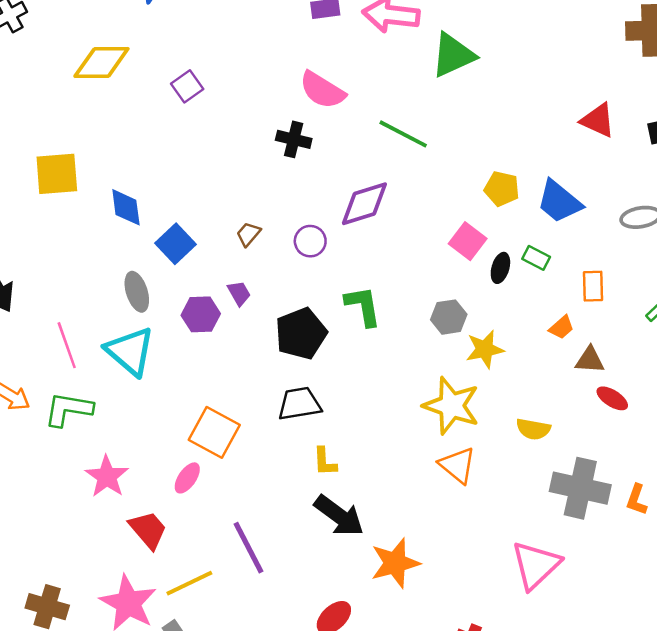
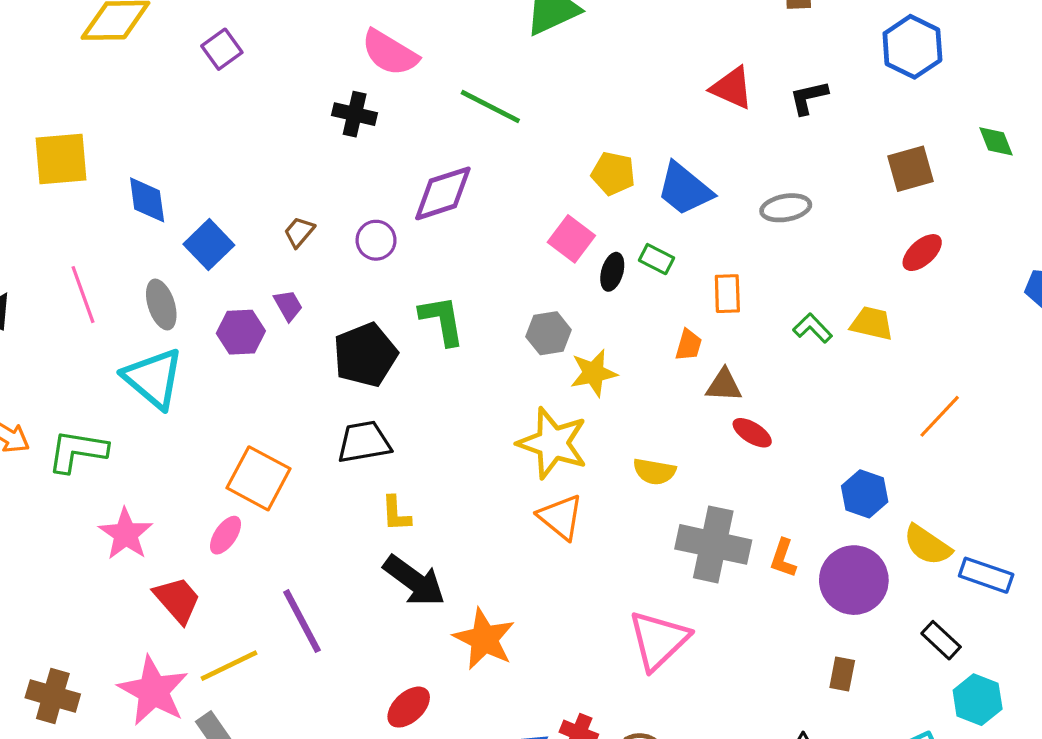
orange trapezoid: (561, 327) -> (689, 345), turned -32
pink line: (67, 345) -> (83, 295), moved
orange star: (395, 563) -> (484, 639), turned -30

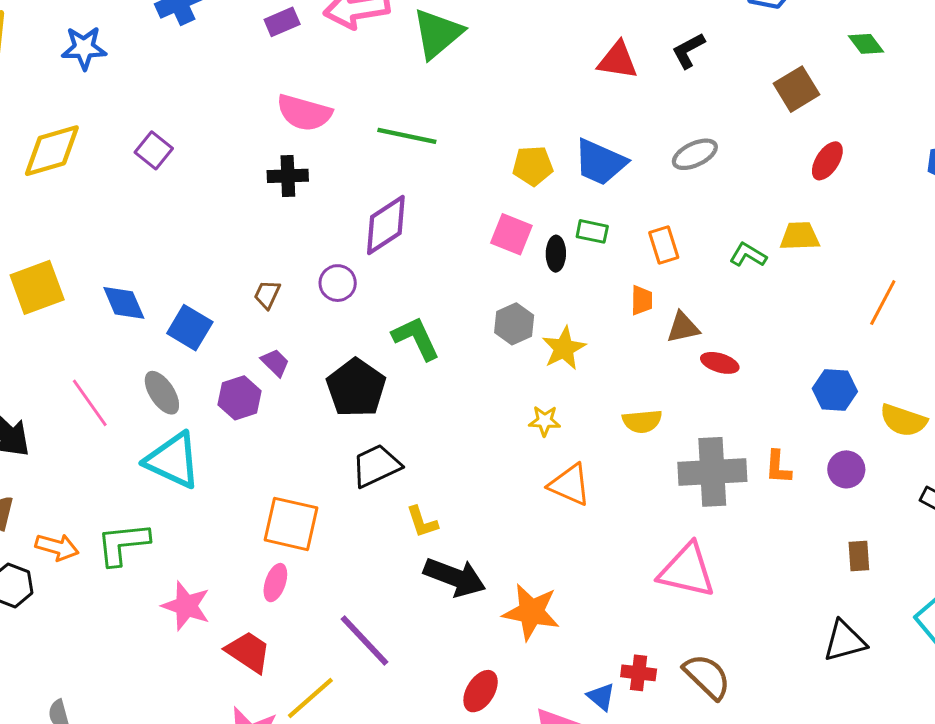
yellow star: (553, 443) -> (545, 421), size x0.5
purple circle: (854, 580) -> (846, 469), size x0.6
pink triangle: (659, 640) -> (687, 571), turned -48

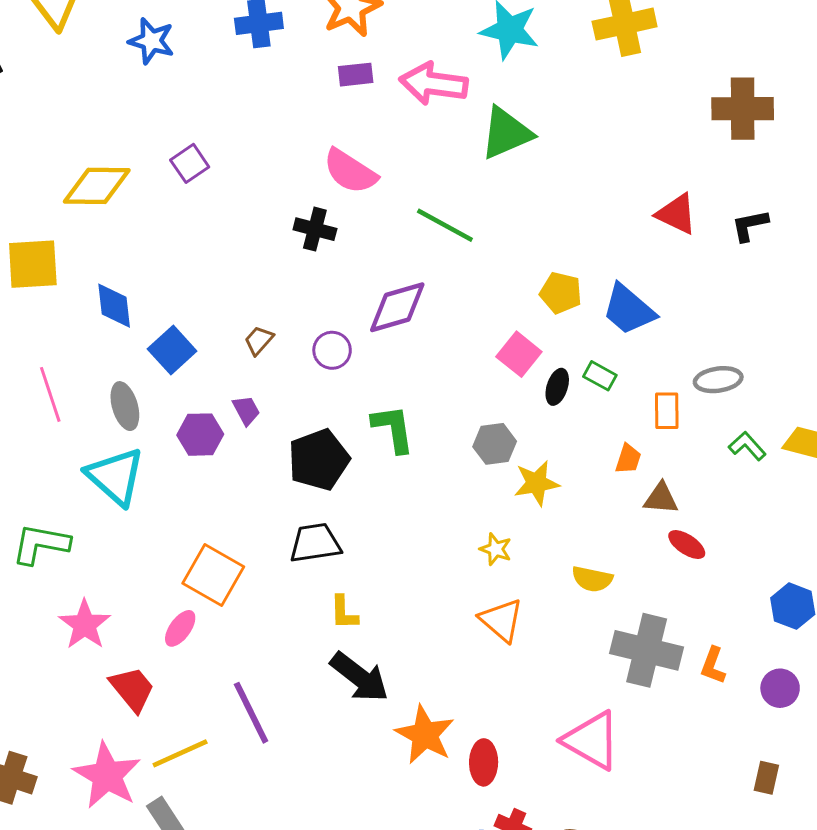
yellow diamond: (52, 151) -> (97, 186), moved
gray ellipse: (695, 154) -> (718, 380), moved
red ellipse: (481, 691) -> (484, 762), moved, turned -48

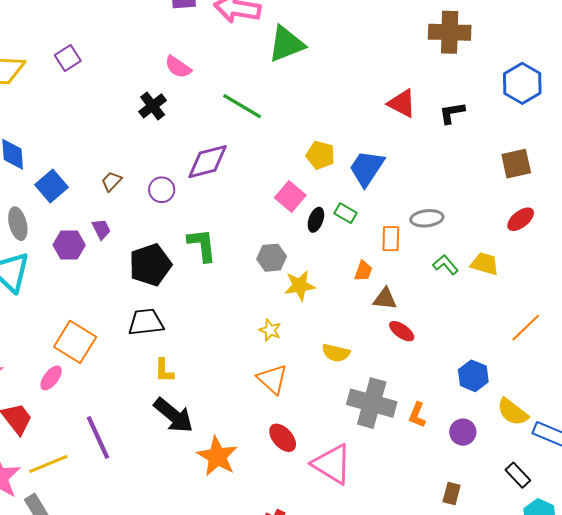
pink semicircle: (350, 171) -> (178, 67), size x0.7
black cross: (315, 229) -> (153, 106), turned 36
blue trapezoid: (629, 310) -> (367, 168), turned 81
red ellipse: (484, 762) -> (283, 438), moved, turned -44

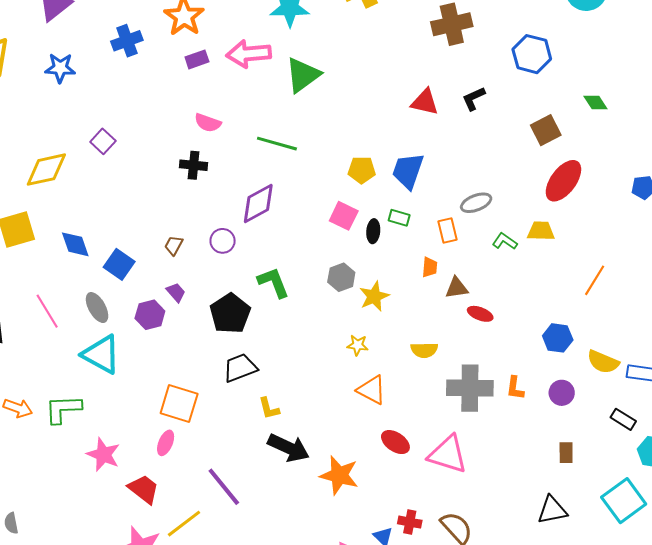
black cross: (153, 106) -> (194, 165), turned -32
red ellipse: (521, 219) -> (563, 181), size x1.6

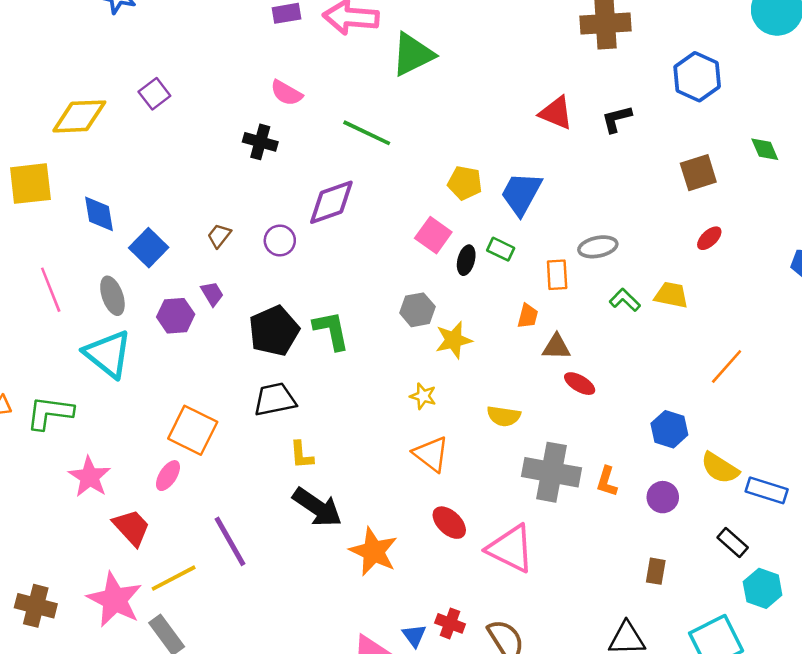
red ellipse: (563, 181) -> (709, 238), size x0.5
green L-shape: (273, 282) -> (331, 330), moved

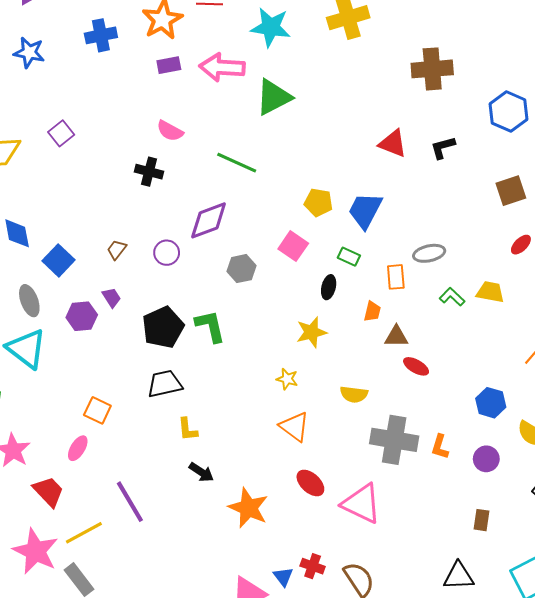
black ellipse: (466, 260) -> (329, 287), moved
gray hexagon: (417, 310) -> (242, 269), moved
orange square: (193, 430) -> (97, 410), size x0.7
black arrow: (317, 507) -> (201, 472), size x0.6

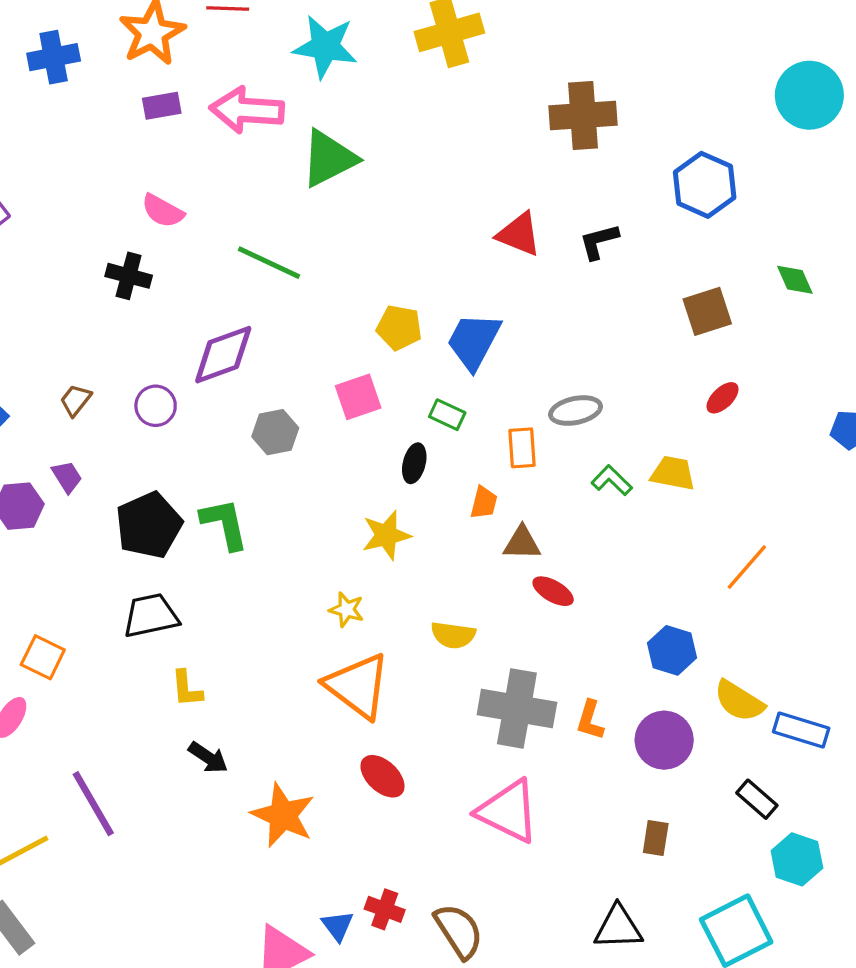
pink square: (293, 246) -> (358, 397), turned 36
orange triangle: (294, 427) -> (358, 686), size x1.4
purple circle: (486, 459) -> (664, 740), size x1.4
pink triangle: (362, 504) -> (508, 811), moved

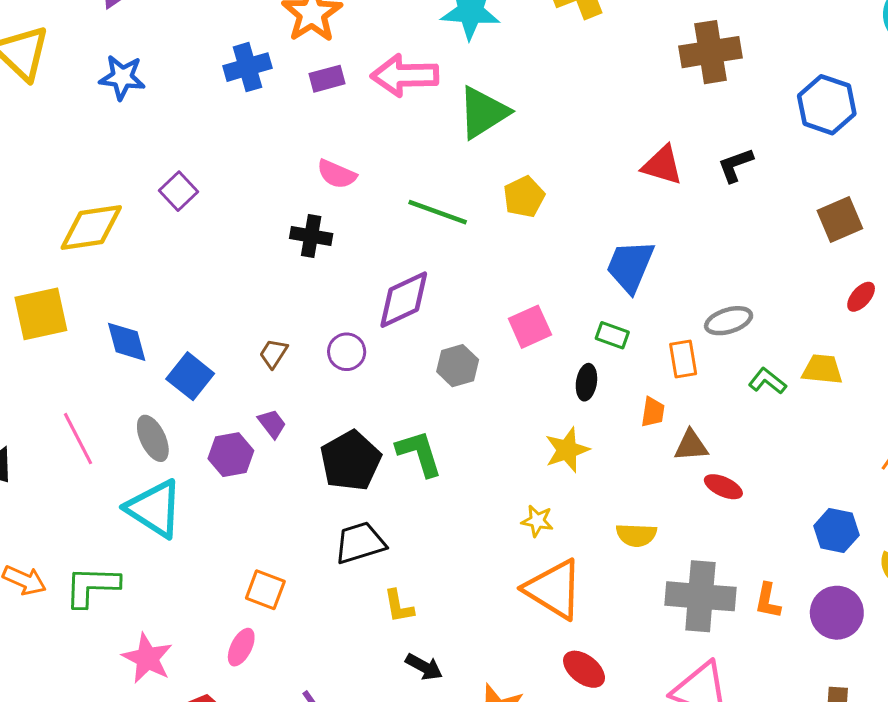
blue cross: (54, 57) -> (247, 67), moved
yellow pentagon: (399, 328) -> (524, 197), moved, turned -30

